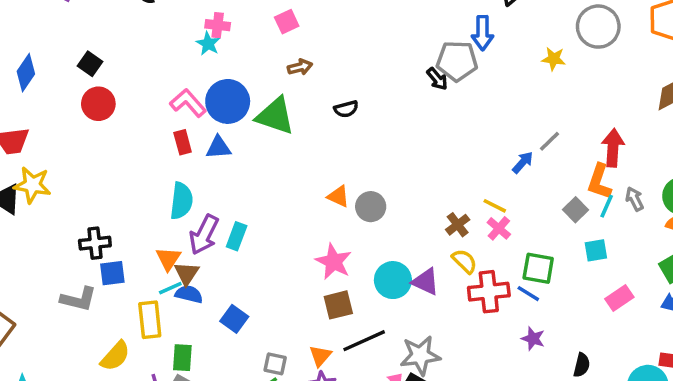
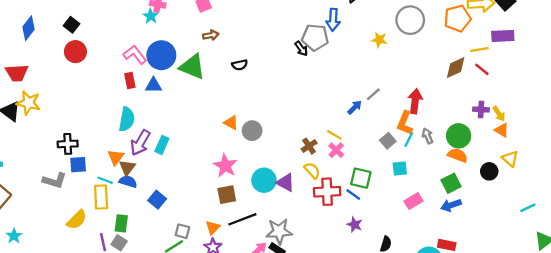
cyan line: (170, 288) -> (105, 180), moved, turned 42

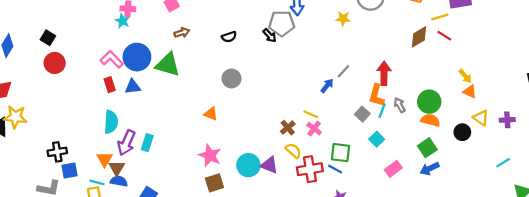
black semicircle: (240, 65) -> (229, 37), moved
purple cross: (481, 109) -> (507, 120), moved
gray circle: (252, 131) -> (231, 78), moved
cyan square: (400, 169) -> (377, 139), turned -32

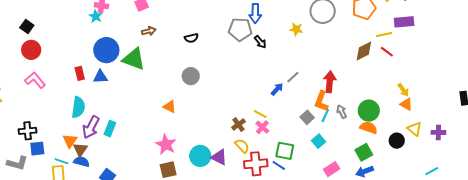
black arrow: (270, 35) -> (260, 42), moved
pink L-shape: (112, 59) -> (35, 80), moved

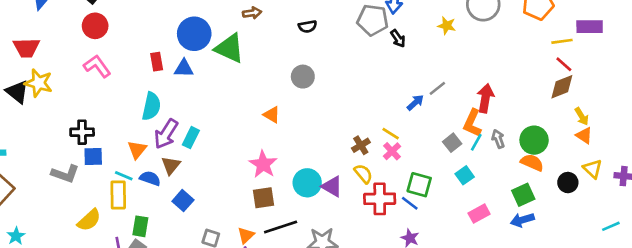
brown diamond: (364, 51) -> (562, 87), moved
brown triangle: (80, 150) -> (171, 165), moved

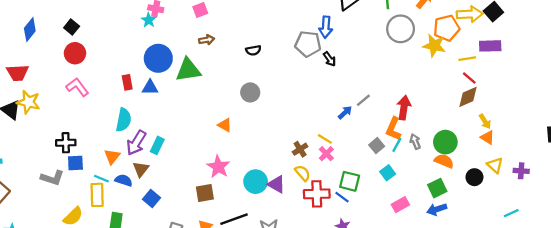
yellow star: (447, 26) -> (434, 45), moved, size x1.5
green triangle: (229, 48) -> (188, 70), turned -32
brown square: (264, 198) -> (205, 193), moved

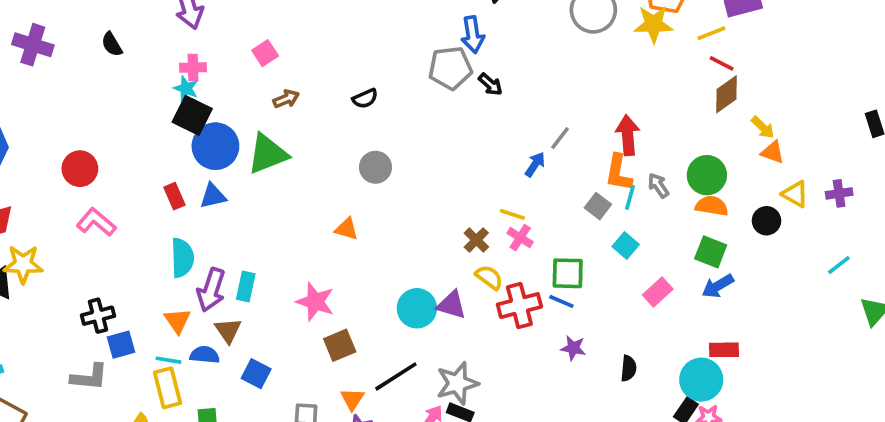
black square: (72, 27) -> (192, 115), moved, size x1.5
pink star: (218, 167) -> (315, 302), moved
green square: (437, 188) -> (711, 252), turned -30

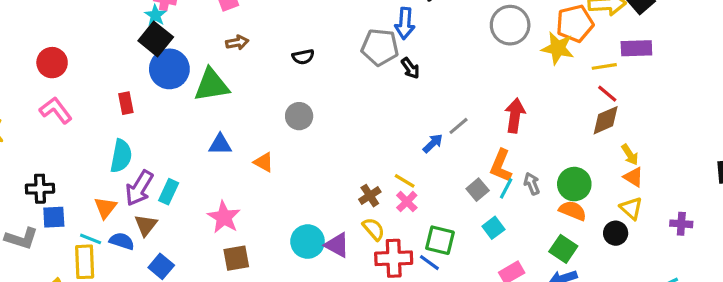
red arrow: (628, 135) -> (515, 115), moved
yellow triangle: (795, 194) -> (631, 208), moved
blue triangle: (213, 196) -> (220, 144), moved

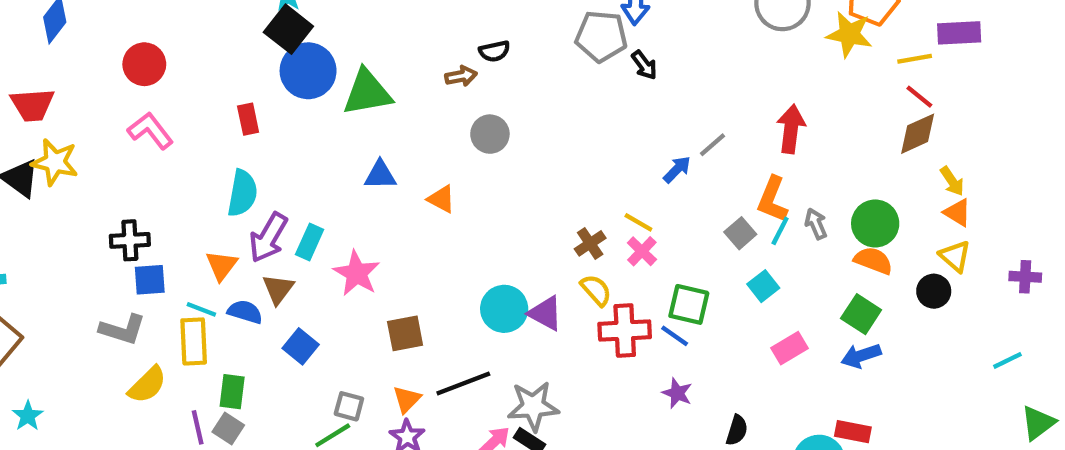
brown arrow: (237, 42) -> (461, 76), moved
pink star: (224, 217) -> (357, 273), moved
gray L-shape: (21, 238) -> (123, 329), moved

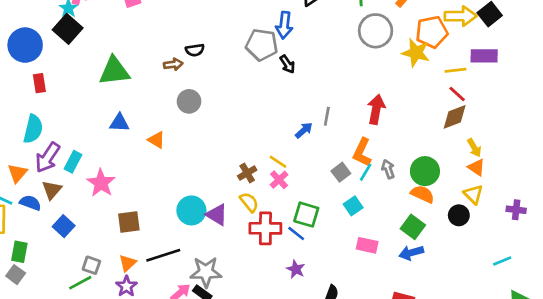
blue circle: (308, 71) -> (25, 45), moved
gray line: (713, 145) -> (327, 116), turned -42
pink rectangle: (789, 348) -> (367, 245), turned 40

